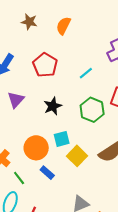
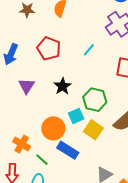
green hexagon: (92, 110) -> (95, 100), moved
blue rectangle: (47, 173) -> (68, 150), size x1.5

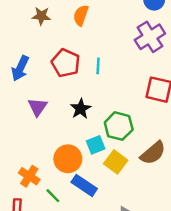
cyan line: (89, 50) -> (98, 66), moved, turned -40

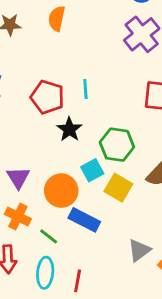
red pentagon: (66, 63) -> (47, 97), moved
cyan line: (98, 66) -> (85, 89), moved
purple triangle: (38, 107) -> (18, 178), moved

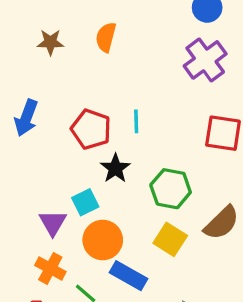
cyan square: (92, 170) -> (85, 202), moved

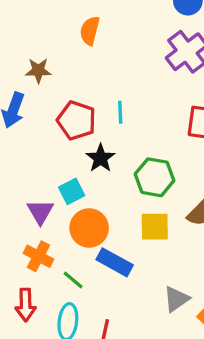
brown star: (50, 42) -> (38, 71), moved
yellow square: (170, 239) -> (155, 227), turned -32

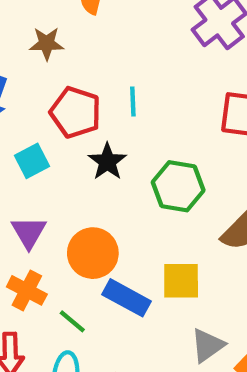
brown star: (38, 71) -> (47, 44), moved
cyan square: (72, 191) -> (32, 161), moved
yellow square: (155, 227) -> (181, 281), moved

